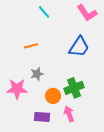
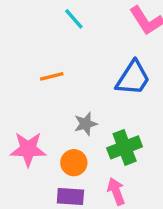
gray star: (37, 74) -> (86, 124), moved
orange circle: (53, 96) -> (74, 163), moved

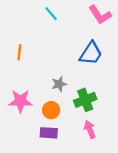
orange line: (52, 76) -> (19, 52), moved, turned -70
pink arrow: (116, 191) -> (90, 129), moved

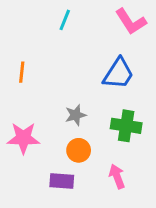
cyan line: (51, 14) -> (65, 20), turned 63
green cross: (85, 100) -> (126, 126), moved, turned 30
orange circle: (51, 110) -> (79, 150), moved

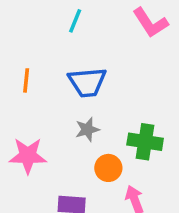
blue trapezoid: (118, 74) -> (87, 82), moved, turned 52
orange circle: (79, 150) -> (108, 168), moved

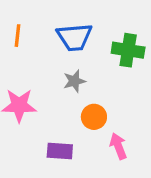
green cross: (145, 142) -> (128, 50), moved

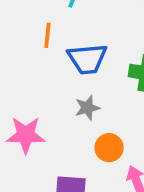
orange line: (17, 36) -> (47, 35), moved

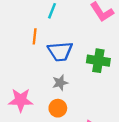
orange circle: (109, 148) -> (58, 108), moved

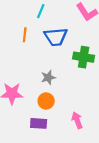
blue trapezoid: (60, 51) -> (56, 37), moved

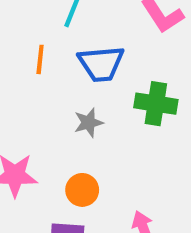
gray star: (48, 77) -> (88, 123), moved

